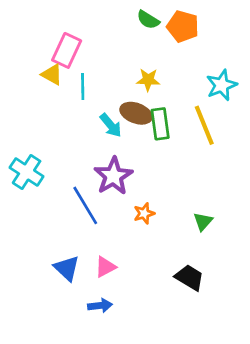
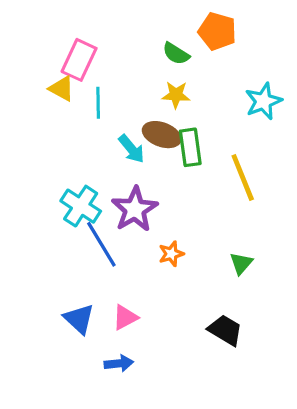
green semicircle: (148, 20) -> (176, 54), moved
yellow line: (204, 125) -> (243, 177), moved
cyan cross: (27, 172) -> (81, 206), moved

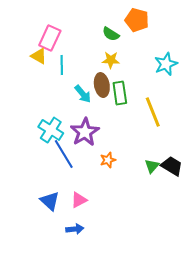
brown ellipse: (162, 135) -> (102, 85), turned 60
black trapezoid: (225, 330) -> (172, 166), moved

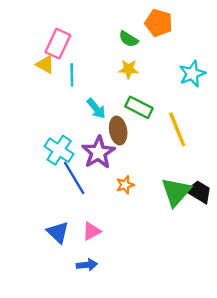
brown ellipse: (102, 85) -> (118, 130), moved
green rectangle: (120, 93) -> (139, 107), turned -55
green triangle: (152, 166) -> (176, 192), size x1.8

